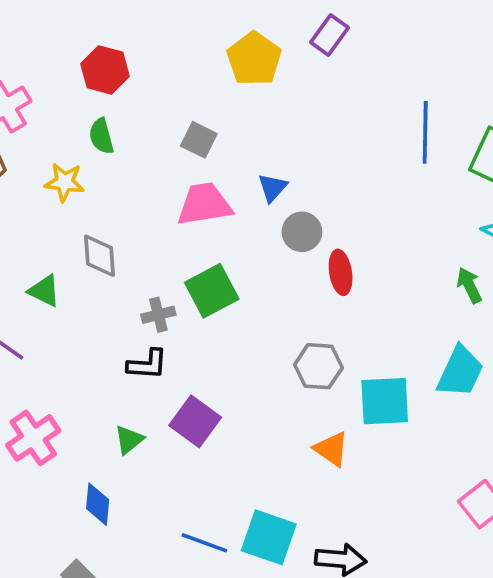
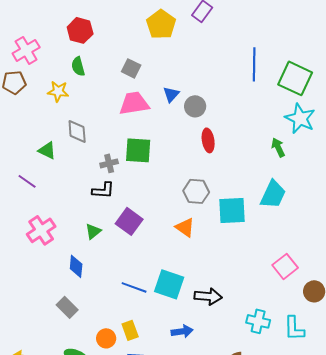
gray circle: (302, 232) -> (195, 106), moved
green square: (212, 291) -> (138, 150), turned 32
orange triangle: (331, 449) -> (185, 227), moved

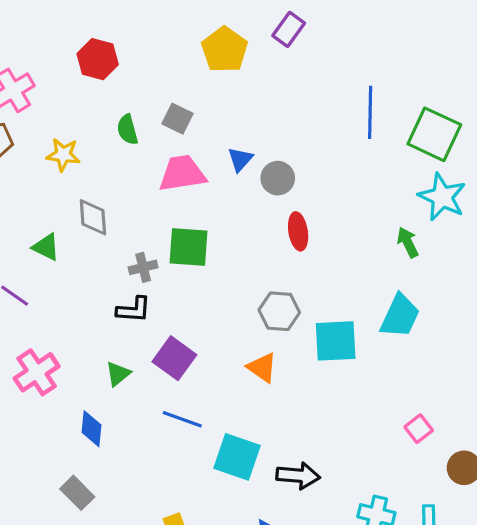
green semicircle: (78, 66) -> (127, 130), moved
pink square: (285, 266) -> (419, 429), size x0.7
blue line: (134, 287) -> (182, 419), moved

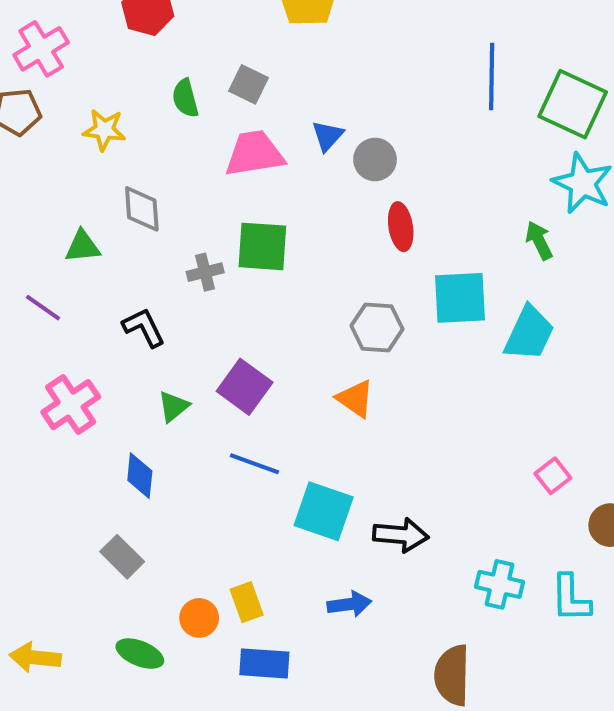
green triangle: (46, 247) -> (83, 246), turned -32
black L-shape: (134, 310) -> (144, 327), moved, turned -120
cyan square: (336, 341) -> (460, 298), moved

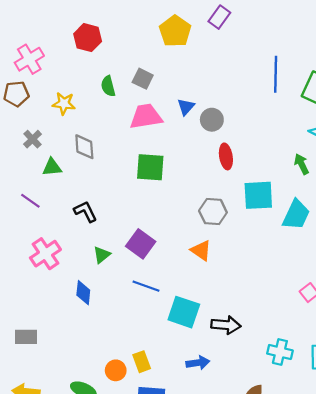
gray cross: (205, 272) -> (33, 139), moved, turned -30
gray rectangle: (122, 557) -> (26, 337), moved, turned -45

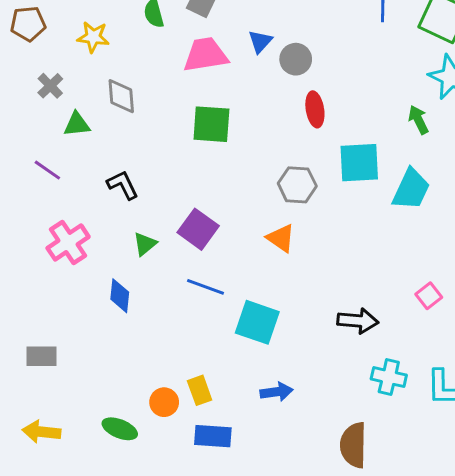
black arrow: (226, 325) -> (358, 321), moved

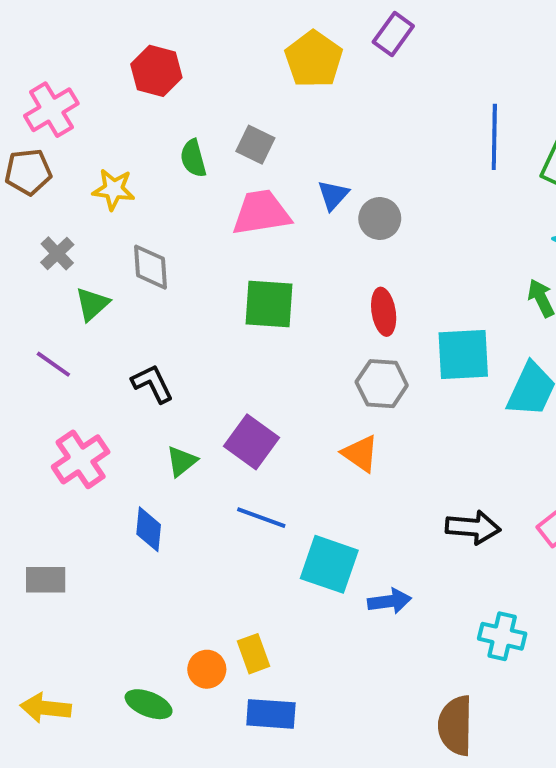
red ellipse: (315, 109) -> (384, 312), moved
green triangle: (77, 124) -> (92, 304), turned -36
black arrow: (358, 321) -> (473, 527), moved
gray rectangle: (41, 356) -> (46, 580), moved
blue arrow: (276, 392) -> (389, 601), moved

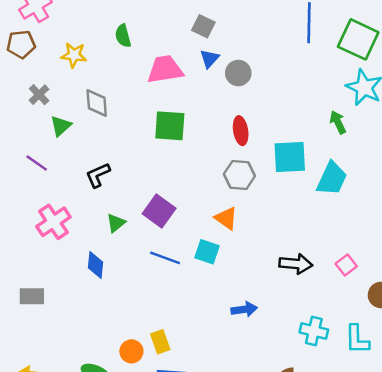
gray square: (255, 145) -> (203, 26), moved
black L-shape: (152, 384) -> (98, 175), turned -88
cyan square: (329, 564) -> (207, 252), moved, size x0.7

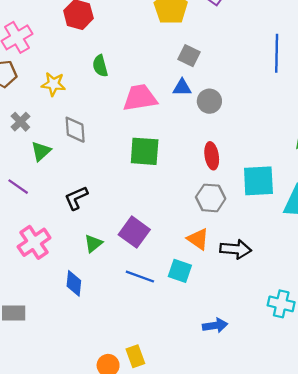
gray square: (203, 26) -> (189, 56), moved
blue triangle: (209, 59) -> (182, 87), turned 48
black arrow: (296, 264) -> (236, 249), moved
cyan cross: (314, 331) -> (281, 304), moved

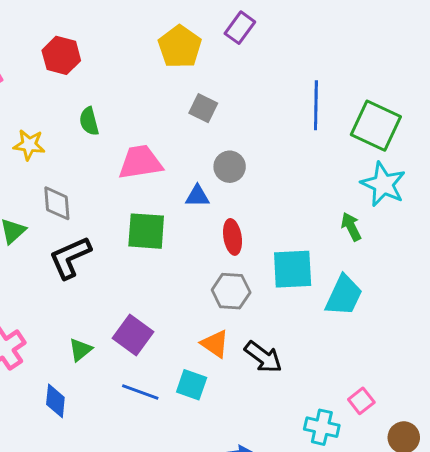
blue triangle: (182, 87) -> (197, 196), moved
black L-shape: (76, 198) -> (70, 257), moved, size x1.4
black arrow: (236, 249) -> (263, 357), turned 32

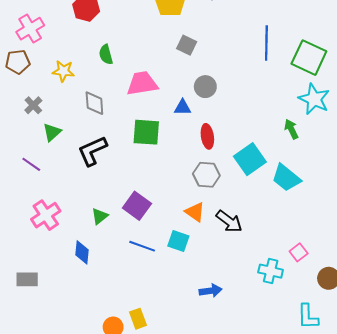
gray diamond: (57, 203) -> (94, 103), moved
cyan square: (293, 269) -> (250, 159), turned -32
cyan trapezoid: (344, 295) -> (286, 178), turned 104

